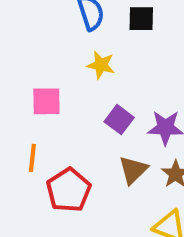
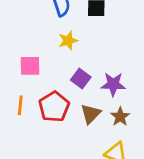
yellow star: (101, 65) -> (68, 41), turned -30
red pentagon: (69, 190) -> (54, 107), moved

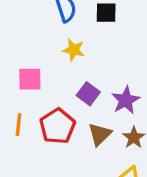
yellow star: (68, 41) -> (74, 50), turned 30
purple star: (113, 84) -> (126, 100), turned -30

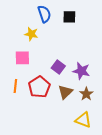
yellow star: (74, 50) -> (31, 34), moved
purple star: (126, 100) -> (81, 71), turned -30

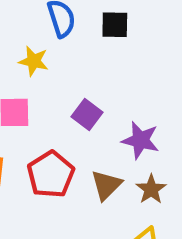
purple square: (58, 67) -> (87, 115), moved

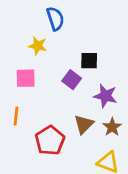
black square: (115, 25) -> (89, 61), moved
red pentagon: (51, 174) -> (50, 141), moved

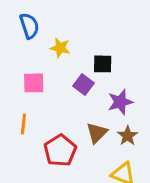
blue semicircle: (55, 19) -> (29, 26), moved
yellow star: (38, 46) -> (60, 48), moved
purple star: (105, 96) -> (120, 102), turned -30

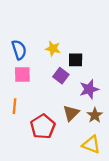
blue semicircle: (29, 26) -> (19, 50), moved
yellow star: (60, 48) -> (53, 49), moved

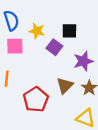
yellow star: (53, 49) -> (37, 31), moved

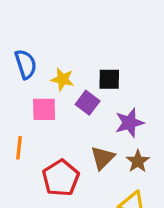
pink square: (15, 46) -> (44, 109), moved

